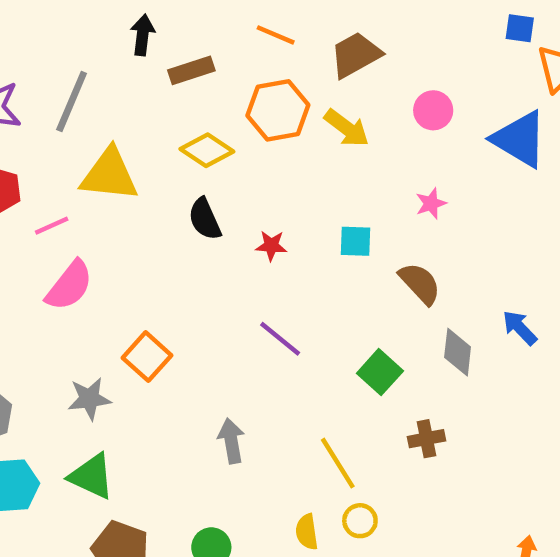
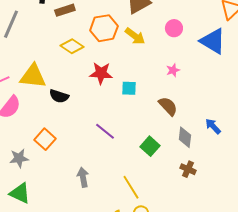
yellow triangle: (109, 175) -> (33, 76), moved
black semicircle: (205, 219) -> (59, 96), moved, turned -48
cyan square: (356, 241) -> (129, 88), moved
red star: (271, 246) -> (101, 73), moved, size x1.6
brown cross: (427, 439) -> (188, 169), moved, turned 35

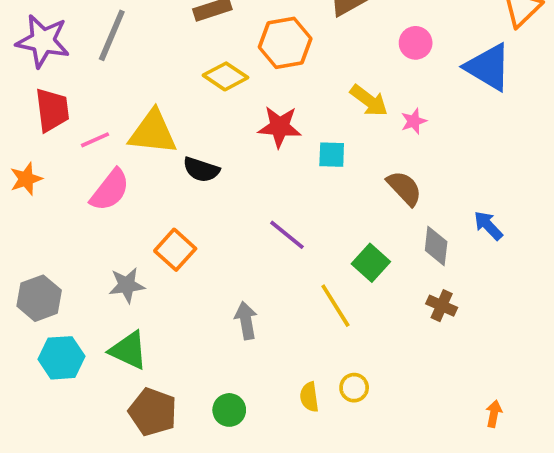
yellow arrow: (135, 36) -> (369, 101), moved
yellow line: (131, 187) -> (335, 306), moved

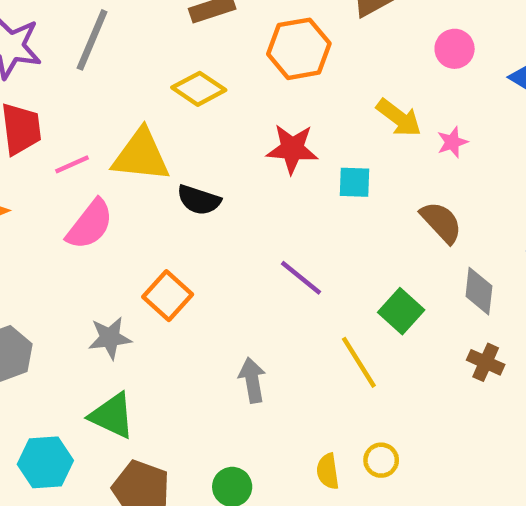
yellow diamond: (225, 76) -> (199, 89), moved
cyan hexagon: (61, 358) -> (45, 462), moved

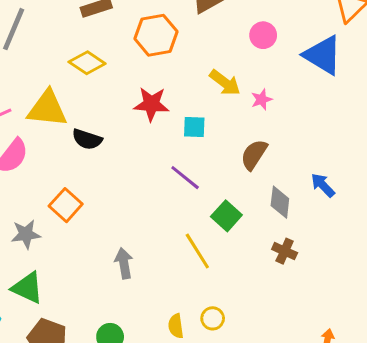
brown semicircle: (441, 222) -> (254, 155), turned -104
purple line: (301, 278) -> (185, 178), moved

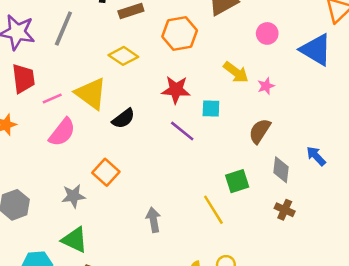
yellow triangle: (47, 109) -> (91, 93), turned 30
black semicircle: (87, 139) -> (123, 118), turned -55
purple line: (185, 178) -> (182, 131), moved
green square: (226, 216) -> (237, 181), turned 30

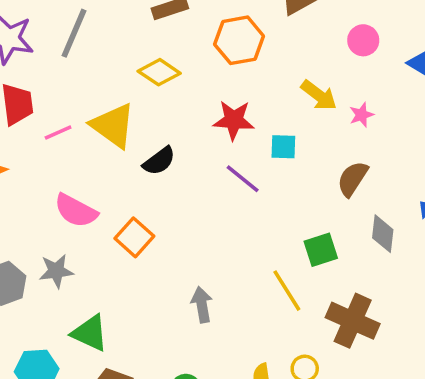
pink semicircle: (62, 132) -> (76, 211), moved, turned 80
gray star: (73, 196) -> (56, 271), moved
brown cross: (285, 210) -> (353, 321), moved, size x1.8

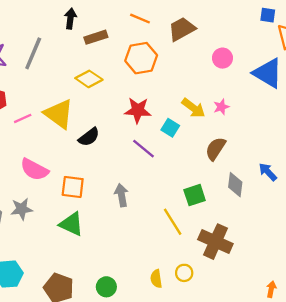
yellow arrow: (319, 95) -> (193, 108), moved
cyan square: (283, 147) -> (170, 128), turned 30
orange square: (134, 237) -> (73, 187), turned -35
gray arrow: (202, 305) -> (121, 195), moved
green triangle: (90, 333) -> (72, 224), moved

